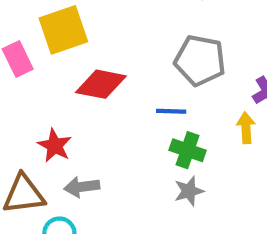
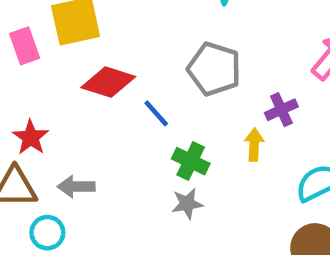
blue line: (171, 111) -> (156, 113), moved, turned 40
red star: (55, 146) -> (31, 137), moved

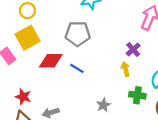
gray pentagon: (214, 69) -> (78, 34), moved
green cross: (191, 161) -> (137, 95), moved

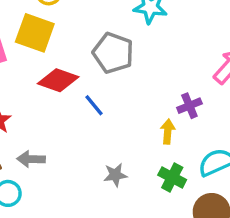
yellow square: (28, 38) -> (35, 33), turned 30

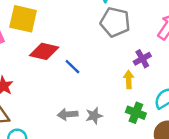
gray pentagon: (113, 53) -> (115, 22), moved
gray arrow: (31, 159) -> (68, 114), moved

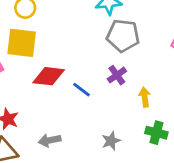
purple cross: (142, 59) -> (117, 75), moved
gray arrow: (68, 114) -> (50, 140), moved

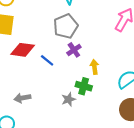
gray pentagon: (123, 36) -> (66, 26), moved, turned -30
green cross: (156, 133) -> (84, 86), moved

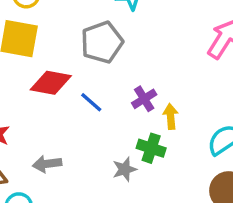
gray pentagon: (66, 26) -> (102, 42), moved
purple cross: (74, 50) -> (144, 99), moved

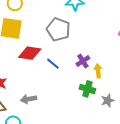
gray pentagon: (102, 42) -> (58, 29), turned -30
gray star: (125, 169) -> (108, 101), moved

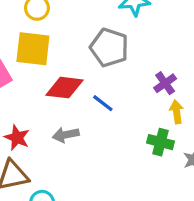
purple cross: (83, 61) -> (165, 83), moved
gray arrow: (29, 99) -> (66, 135), moved

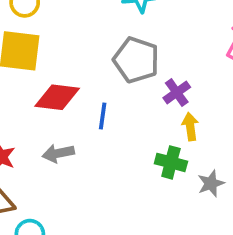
gray pentagon: (109, 48) -> (136, 60), moved
blue line: (103, 103) -> (103, 116), turned 60

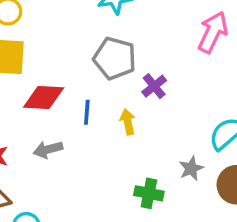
yellow arrow: (190, 127) -> (128, 122), moved
green cross: (171, 162) -> (149, 193), moved

